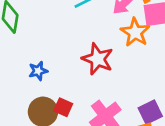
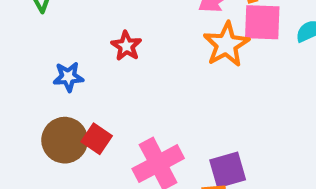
red star: (98, 59) -> (126, 46), moved, size x0.6

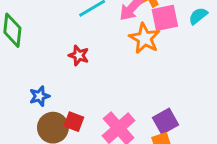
blue star: (68, 77) -> (40, 96), moved

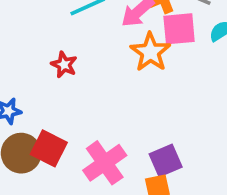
red square: (74, 122) -> (49, 148), size x1.4

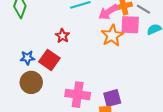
red square: (49, 148) -> (49, 60), moved
pink cross: (105, 163) -> (78, 95), turned 35

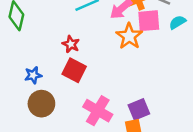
red square: (49, 60) -> (74, 70), moved
pink cross: (78, 95) -> (98, 111), turned 30

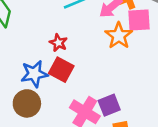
blue star: (33, 75) -> (34, 74), moved, size x1.5
purple square: (139, 109) -> (109, 105), moved

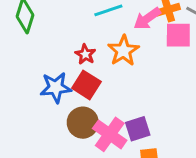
orange star: (119, 36) -> (123, 51), moved
brown circle: (27, 103) -> (83, 123), moved

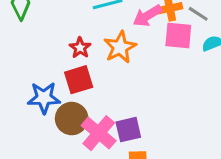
red square: (86, 85) -> (79, 80), turned 36
blue star: (56, 87) -> (44, 98), moved

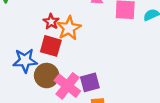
orange star: (120, 47) -> (69, 28), moved
red square: (79, 80) -> (51, 46), turned 35

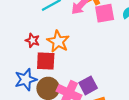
red star: (51, 22) -> (32, 40), moved

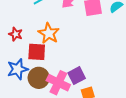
red star: (32, 40) -> (16, 34), moved

